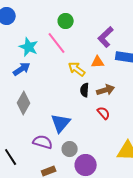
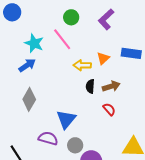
purple L-shape: (106, 37) -> (106, 19), moved
orange triangle: (98, 62) -> (103, 58), turned -40
yellow arrow: (77, 69) -> (82, 65), turned -36

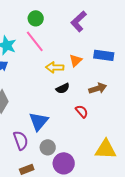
green circle: (71, 17) -> (36, 18), moved
black semicircle: (90, 86) -> (63, 88), turned -120
brown arrow: (111, 86) -> (98, 88), moved
purple semicircle: (48, 138) -> (21, 140), turned 54

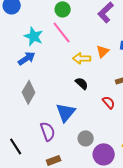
black semicircle: (63, 88) -> (82, 83), moved, turned -112
gray circle: (48, 147) -> (86, 138), moved
purple circle: (64, 163) -> (104, 154), moved

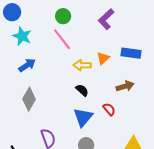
cyan star: (34, 36) -> (22, 36), moved
blue triangle: (66, 112) -> (83, 117), moved

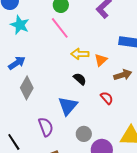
orange triangle: (103, 58) -> (101, 60), moved
blue arrow: (27, 65) -> (17, 63), moved
blue triangle: (83, 117) -> (68, 106), moved

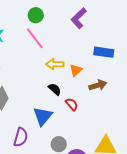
red semicircle: (107, 98) -> (72, 104), moved
purple semicircle: (46, 127) -> (21, 137), turned 36

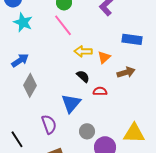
red semicircle: (72, 104) -> (100, 91), turned -48
purple semicircle: (21, 137) -> (49, 124), turned -36

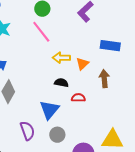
brown arrow: (126, 72) -> (104, 79), turned -78
black semicircle: (83, 76) -> (61, 83), turned -32
gray circle: (87, 131) -> (57, 135), moved

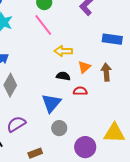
orange triangle: (82, 64) -> (84, 67), moved
purple semicircle: (27, 131) -> (16, 124), moved, turned -102

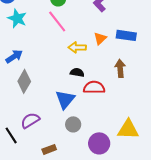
orange triangle: (84, 67) -> (100, 38), moved
red semicircle: (80, 91) -> (94, 87), size x1.5

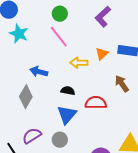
blue arrow: (14, 56) -> (39, 72), moved, turned -132
brown arrow: (120, 68) -> (122, 84), turned -30
black semicircle: (77, 72) -> (68, 91), moved
gray circle: (73, 124) -> (60, 140), moved

